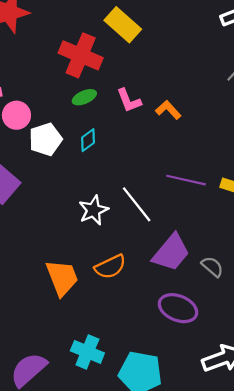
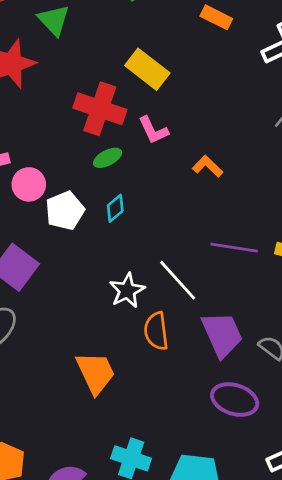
pink L-shape: (129, 100) -> (153, 130), moved
purple trapezoid: (171, 253) -> (222, 334), turned -60
orange semicircle: (110, 267) -> (156, 331), moved, turned 112

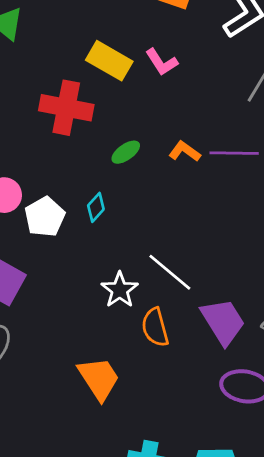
pink L-shape: (153, 130) -> (161, 62), moved
green ellipse: (108, 158) -> (126, 152), moved
purple line: (234, 248) -> (234, 153), moved

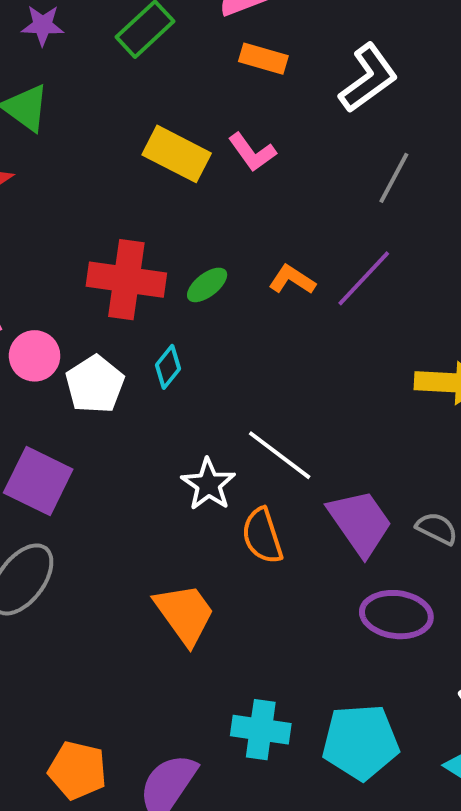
red cross: (66, 108) -> (126, 280), moved
purple line: (234, 153) -> (364, 278), turned -45

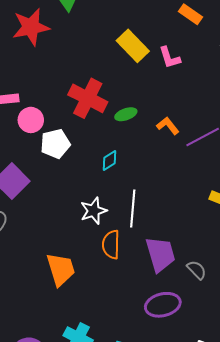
cyan diamond: (168, 367) -> (110, 160), moved
white line: (280, 455) -> (133, 208), turned 39
purple ellipse: (396, 615) -> (163, 305), turned -40

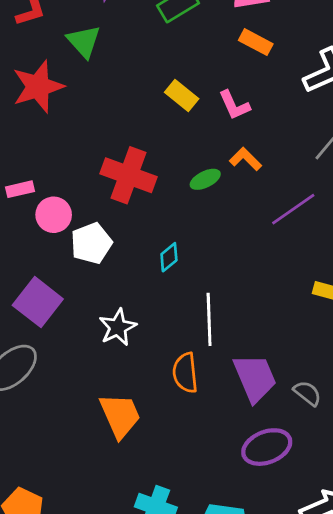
yellow rectangle: (133, 46) -> (182, 96), size x0.7
green ellipse: (126, 114) -> (205, 179), moved
orange L-shape: (168, 126) -> (245, 159), moved
white star: (94, 211) -> (118, 327), moved

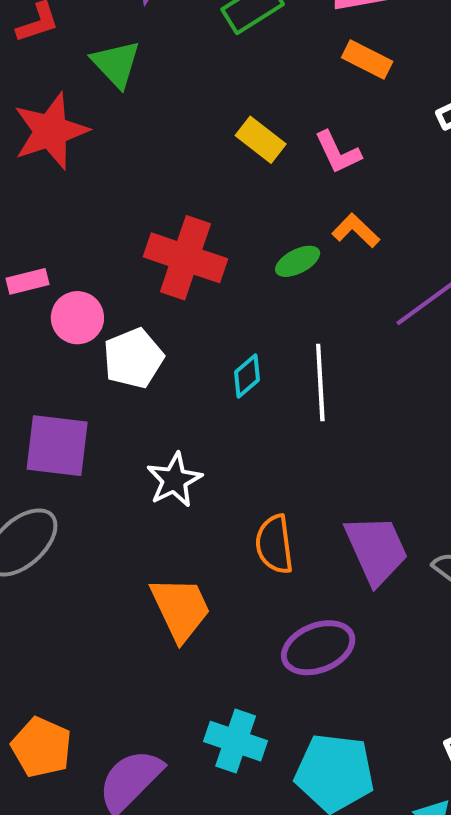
purple square: (38, 302) -> (57, 446), turned -30
white line: (209, 319) -> (320, 382), moved
purple ellipse: (267, 447) -> (318, 648), moved

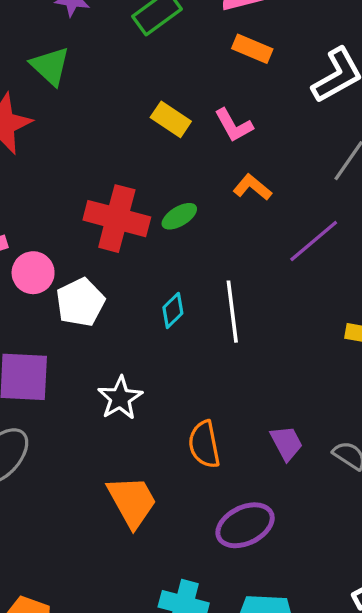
green ellipse: (298, 261) -> (179, 216), moved
purple trapezoid: (376, 550) -> (287, 443), size x0.6

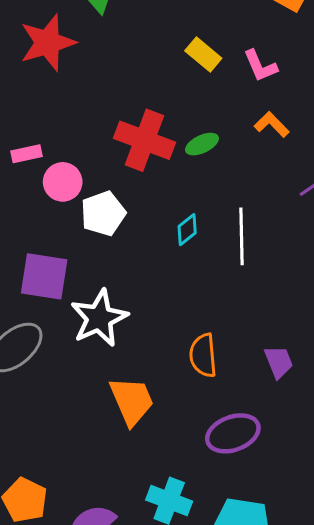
white star: (120, 398) -> (99, 318), moved, size x1.4

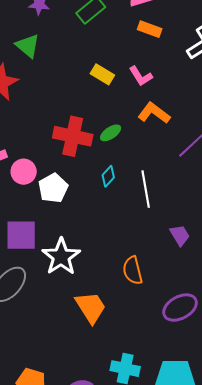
orange L-shape: (272, 124) -> (154, 113), size x1.4
cyan diamond: (187, 230) -> (108, 176), moved
purple trapezoid: (279, 362) -> (180, 235), moved
purple ellipse: (233, 433) -> (180, 308), moved

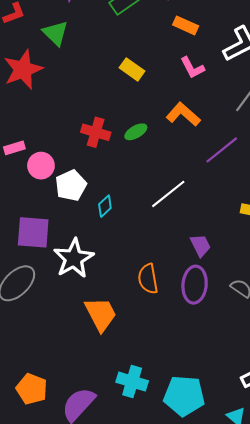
pink L-shape: (141, 76) -> (192, 68), moved
red cross: (73, 136) -> (96, 132), size x0.7
cyan diamond: (108, 176) -> (105, 206), moved
white line: (146, 189) -> (168, 194), turned 57
purple ellipse: (180, 308) -> (195, 285), moved, turned -60

